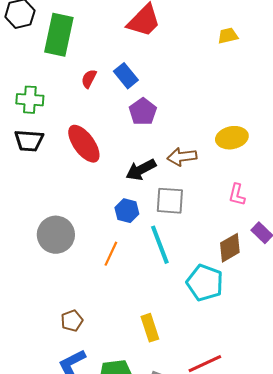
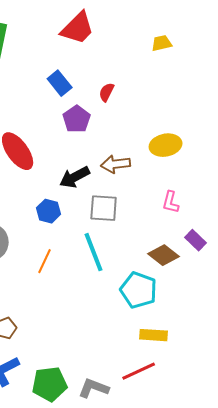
red semicircle: (89, 79) -> (107, 92), moved
blue hexagon: (127, 211) -> (49, 211), moved
brown diamond: (230, 248) -> (164, 255), turned 68
yellow rectangle: (150, 328) -> (154, 335), moved, turned -68

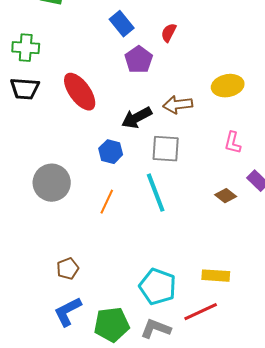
brown diamond: (164, 255) -> (226, 196), size x0.7
cyan pentagon: (139, 290) -> (158, 287), moved

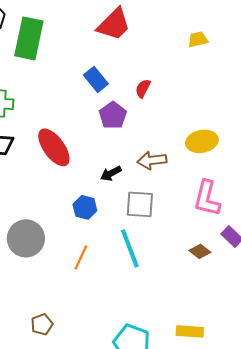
black arrow: (137, 118) -> (111, 173), size x0.7
pink L-shape: (233, 143) -> (207, 198), size x1.6

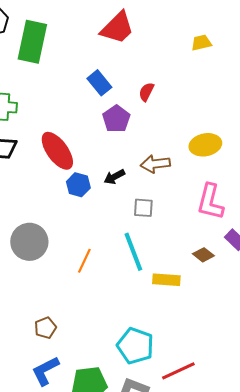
gray square: (140, 204) -> (143, 208), size x0.7
blue hexagon: (85, 207) -> (78, 185), moved
yellow rectangle: (190, 331) -> (166, 280), moved

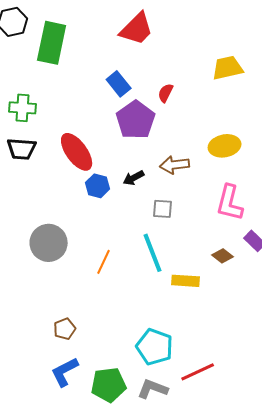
yellow trapezoid: (201, 43) -> (228, 68), moved, size x1.5
purple pentagon: (116, 119) -> (136, 120), size x1.4

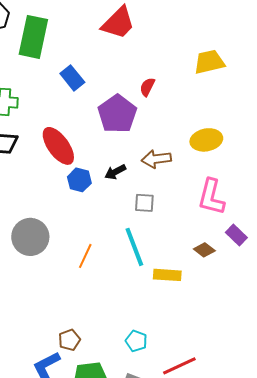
blue rectangle: (119, 84) -> (72, 78), moved
brown pentagon: (65, 329) -> (69, 340), moved
cyan pentagon: (155, 347) -> (136, 341), size x0.6

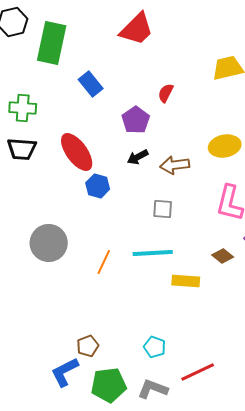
purple pentagon: (117, 114) -> (136, 120), size x0.7
black arrow: (115, 172) -> (138, 157), moved
cyan line: (134, 247) -> (153, 253), turned -72

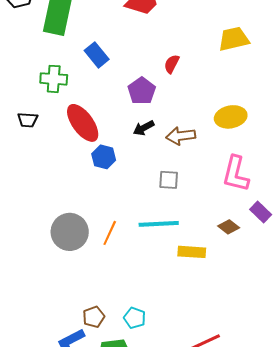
green cross: (23, 108) -> (54, 79), moved
black trapezoid: (22, 149) -> (28, 120), size x0.7
gray circle: (49, 243) -> (70, 232), moved
cyan pentagon: (155, 347) -> (135, 318), moved

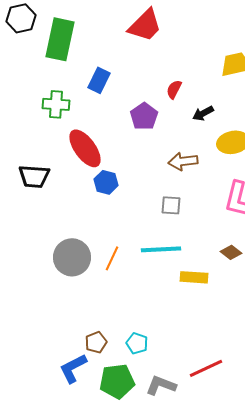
blue rectangle: (97, 55) -> (99, 80), turned 65
black trapezoid: (28, 120) -> (34, 176), moved, size x1.5
black arrow: (144, 128) -> (203, 113), moved

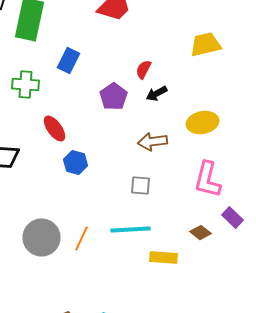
black arrow: (203, 113) -> (156, 94), moved
red ellipse: (85, 148) -> (54, 129), size x0.7

